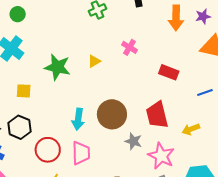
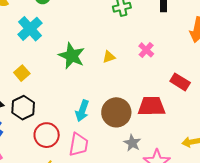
yellow square: (24, 91) -> (22, 73), moved, turned 35
red trapezoid: (157, 115) -> (152, 106), moved, turned 92

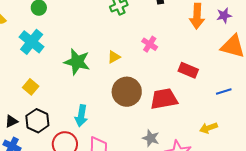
cyan arrow: (82, 111) -> (81, 116), moved
brown circle: (116, 112) -> (127, 92), moved

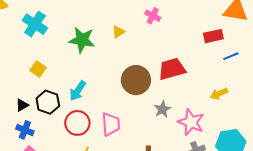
red rectangle: (188, 70) -> (213, 36), moved, turned -30
brown circle: (127, 92) -> (136, 80), moved
cyan arrow: (81, 116) -> (78, 91), moved, turned 30
gray star: (151, 138) -> (162, 109), turned 30

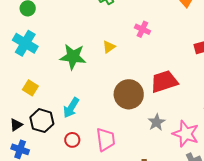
red circle: (77, 123) -> (72, 140), size x0.6

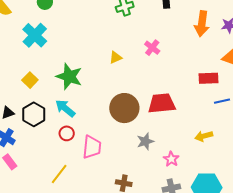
green star: (73, 57) -> (69, 76), moved
cyan arrow: (71, 108) -> (65, 108), turned 85
pink star: (186, 134) -> (171, 159), size x0.6
red circle: (72, 140) -> (67, 133), moved

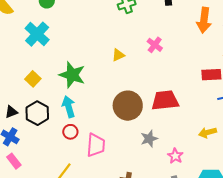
cyan arrow: (65, 108) -> (69, 107), turned 35

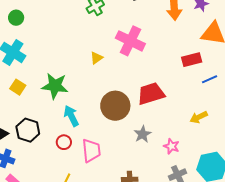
pink cross: (155, 45) -> (130, 41), size x1.8
yellow square: (33, 79) -> (18, 87), moved
cyan arrow: (69, 107) -> (71, 116), moved

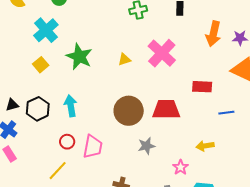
red rectangle: (192, 60) -> (202, 87), moved
green star: (55, 86) -> (79, 57), moved
cyan arrow: (71, 116) -> (71, 106), moved
red circle: (64, 142) -> (67, 142), moved
pink star: (171, 146) -> (181, 167), moved

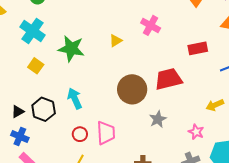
pink cross: (162, 53) -> (151, 25), size x0.7

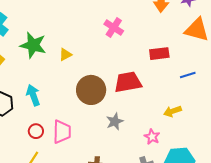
yellow triangle: (116, 41) -> (65, 55), moved

